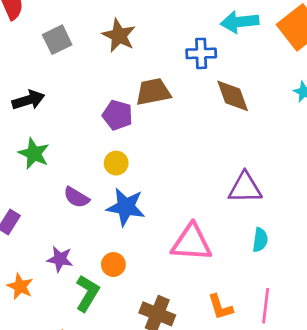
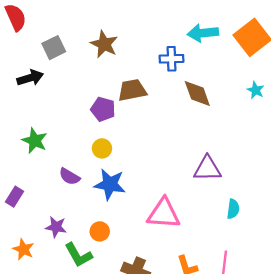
black arrow: (28, 100) -> (30, 78), moved
cyan semicircle: (260, 240) -> (233, 209), moved
green L-shape: (87, 293) -> (78, 255), turned 120

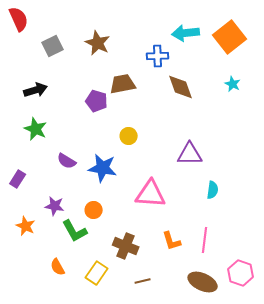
black arrow: (30, 78) -> (36, 90), moved
yellow circle: (102, 148) -> (129, 136), moved

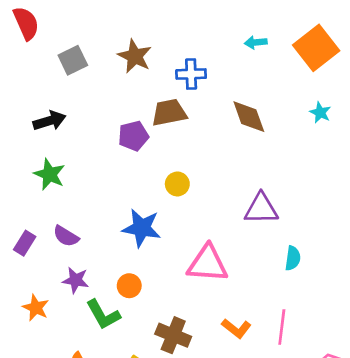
cyan arrow: (186, 33) -> (256, 42), size x0.6
blue cross: (158, 56) -> (191, 74), moved
purple pentagon: (97, 101) -> (133, 136), turned -30
purple semicircle: (67, 161) -> (66, 236), moved
orange L-shape: (172, 241) -> (236, 328), turned -35

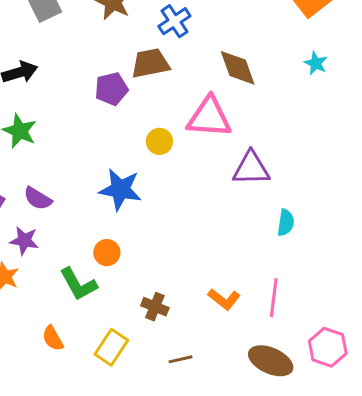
blue cross: (191, 74) -> (174, 21), turned -32
pink triangle: (208, 264) -> (209, 117), moved
purple star: (76, 280) -> (24, 241), moved
brown cross: (173, 335) -> (155, 307), size x0.7

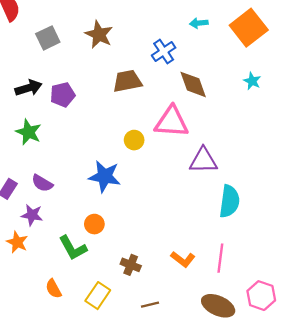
blue cross: (174, 21) -> (164, 52), moved
purple pentagon: (111, 89) -> (63, 95), moved
cyan semicircle: (286, 223) -> (229, 201), size x1.6

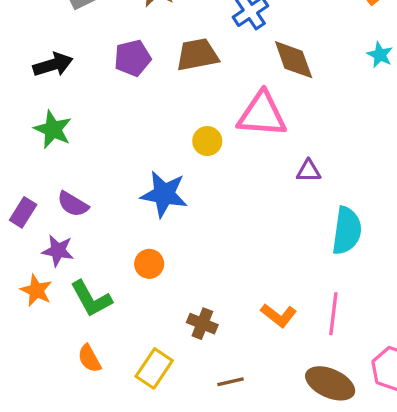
purple pentagon: (63, 95) -> (133, 58), moved
purple triangle: (203, 160) -> (309, 171), size x0.6
green L-shape: (73, 248) -> (91, 299), moved

